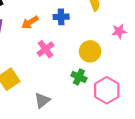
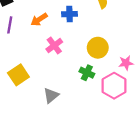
pink star: (119, 31) -> (126, 63), moved

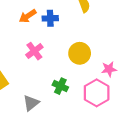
orange arrow: (39, 19) -> (28, 16), moved
green cross: (87, 73) -> (60, 86), moved

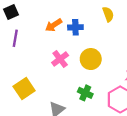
yellow circle: (80, 53) -> (91, 59), moved

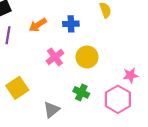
orange arrow: (54, 25) -> (38, 25), moved

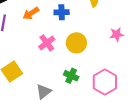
pink star: (130, 75) -> (117, 34), moved

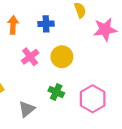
orange arrow: (31, 13) -> (13, 25), turned 126
pink star: (117, 34) -> (105, 29), moved, size x1.5

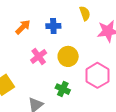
orange arrow: (13, 25) -> (23, 27), turned 42
pink hexagon: (93, 99) -> (97, 75), moved

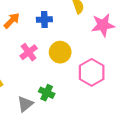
green cross: (63, 89) -> (47, 93), moved

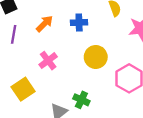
pink cross: (29, 52) -> (48, 61), moved

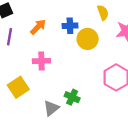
yellow circle: (96, 57) -> (88, 39), moved
pink cross: (48, 61) -> (41, 61), turned 35

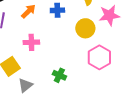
yellow circle: (88, 39) -> (85, 28), moved
gray triangle: (51, 108) -> (25, 85), moved

